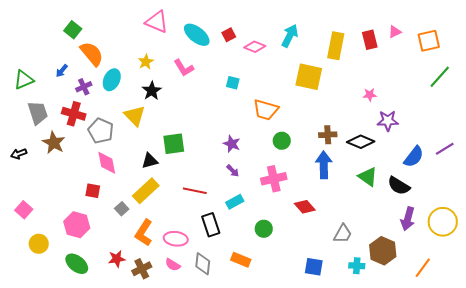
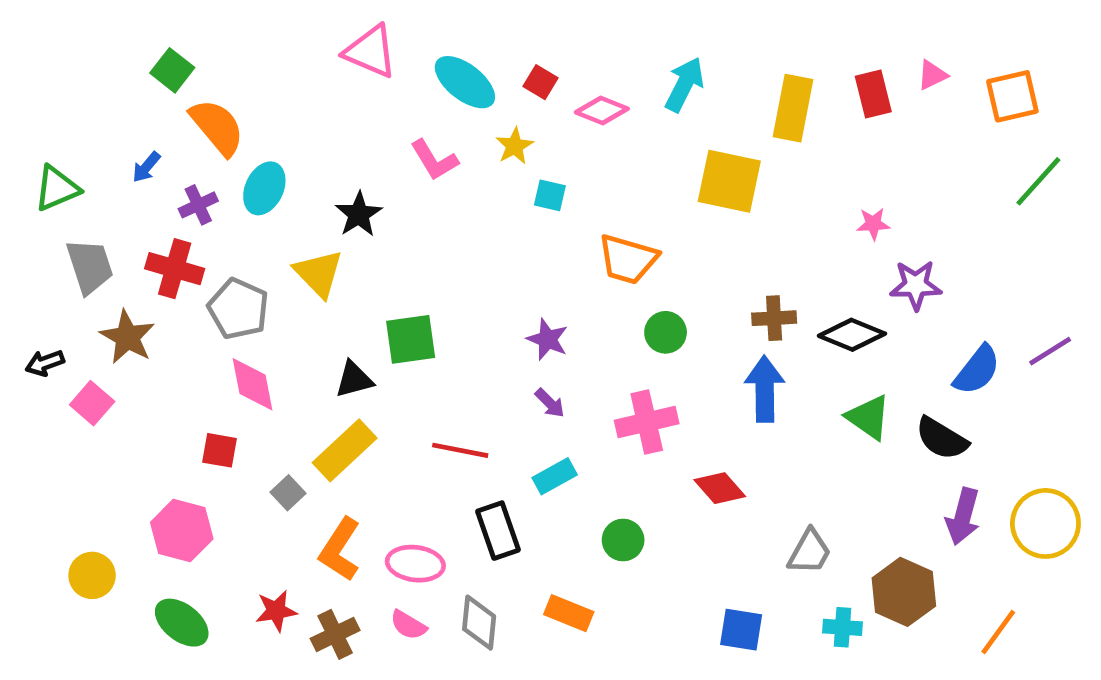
red square: (229, 35) -> (540, 82), turned -32
yellow star: (146, 62) -> (514, 146), moved
pink square: (24, 210) -> (92, 403), moved

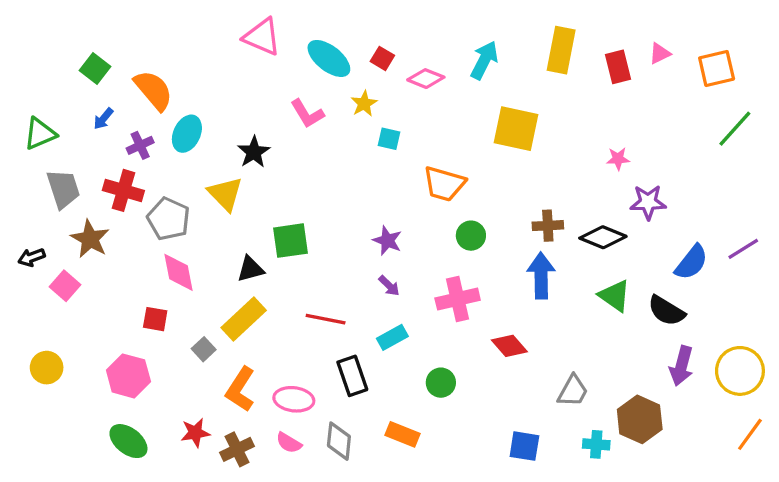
green square: (172, 70) -> (95, 69), moved
yellow rectangle: (793, 108) -> (561, 50), moved
yellow circle: (92, 575) -> (47, 368), moved
orange line: (998, 632) -> (750, 434), moved

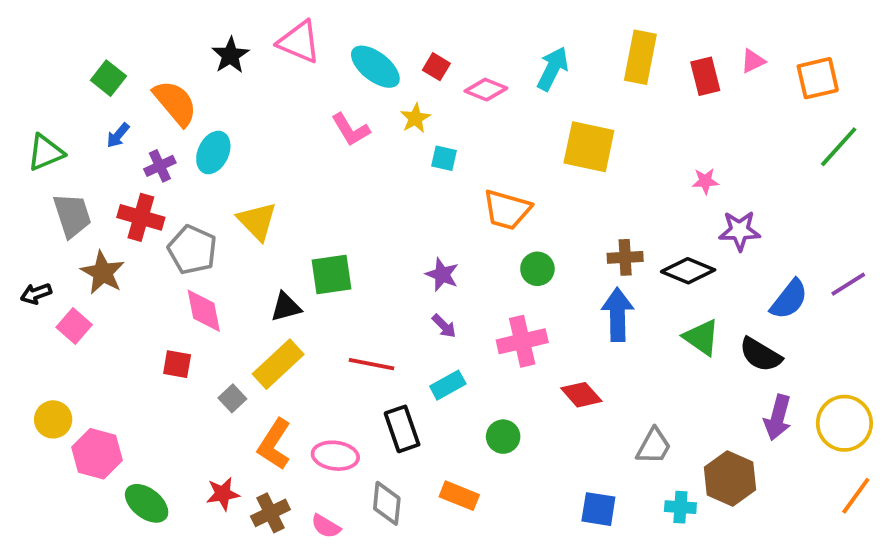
black star: (254, 152) -> (230, 55), moved
pink hexagon: (128, 376) -> (97, 454), moved
pink semicircle: (289, 443) -> (326, 526), moved

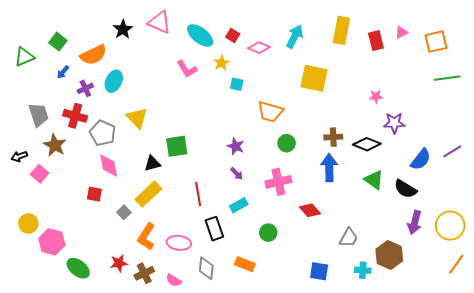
orange semicircle: (175, 103) -> (93, 55), turned 104
green line: (839, 147) -> (447, 78), turned 40
green triangle: (46, 152) -> (24, 57), moved
red line: (372, 364) -> (198, 194), turned 70

